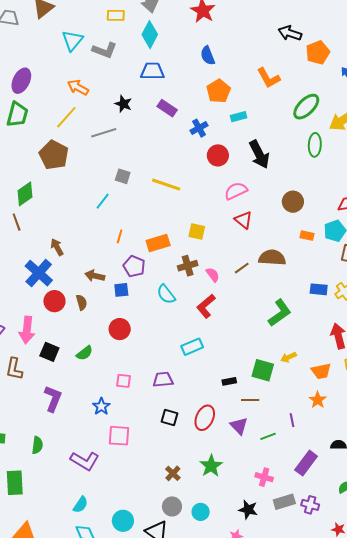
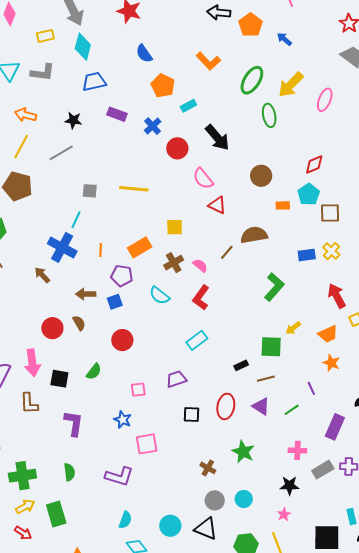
pink semicircle: (236, 191) -> (203, 179), turned -90
blue cross: (39, 273) -> (62, 247), moved

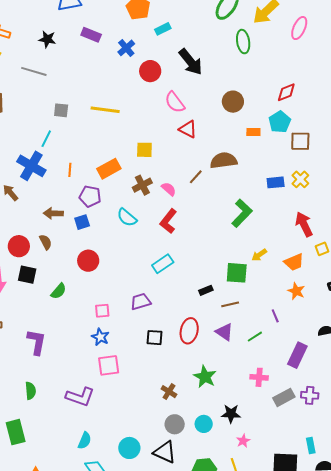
gray line: (61, 153) -> (34, 71), turned 45
black square: (59, 379) -> (27, 275), moved
blue star: (123, 420) -> (100, 337), moved
black star: (289, 486) -> (231, 414), moved

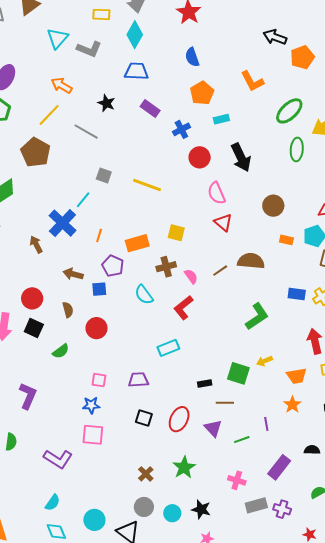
brown semicircle: (46, 242) -> (68, 310), moved
blue star: (100, 337) -> (91, 405), turned 30

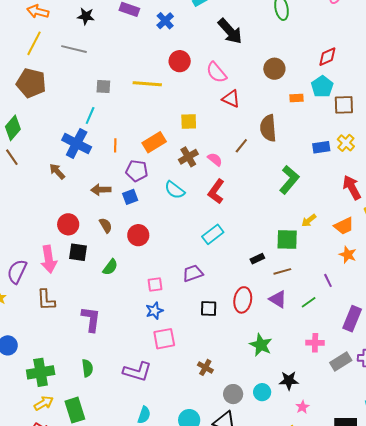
red circle: (200, 157) -> (180, 61), moved
brown semicircle: (251, 261) -> (268, 128), turned -84
brown cross: (146, 474) -> (205, 367), moved

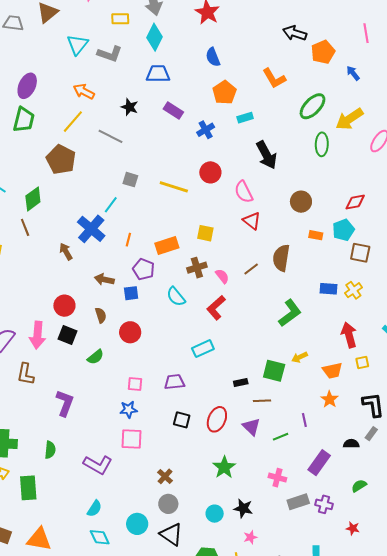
gray circle: (233, 394) -> (168, 504), moved

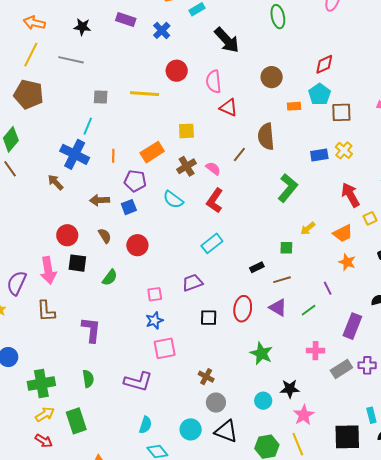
pink semicircle: (244, 192) -> (214, 81), turned 35
green square: (274, 371) -> (286, 248), size x0.6
pink star: (250, 537) -> (304, 415), size x1.5

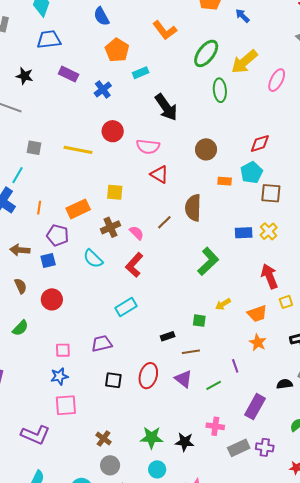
pink semicircle: (214, 81) -> (148, 147), turned -85
green star: (261, 353) -> (152, 438), moved, turned -30
black star: (290, 389) -> (185, 442), moved

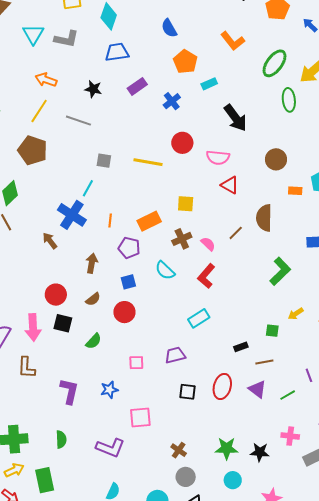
purple rectangle: (69, 74) -> (137, 86), turned -60
brown arrow: (20, 250) -> (92, 263), turned 96
blue square: (48, 260) -> (128, 282), moved
brown semicircle: (21, 286) -> (93, 299), turned 77
blue star: (59, 376) -> (109, 390), moved

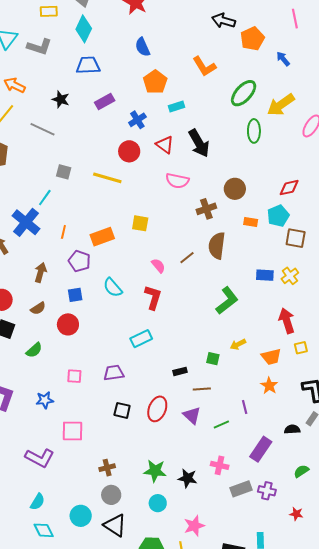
red circle: (182, 143) -> (129, 151), moved
red triangle: (230, 185) -> (165, 145), moved
brown cross: (182, 239) -> (206, 209), moved
red L-shape: (206, 276) -> (153, 297), turned 150
brown cross: (179, 450) -> (107, 468), turned 35

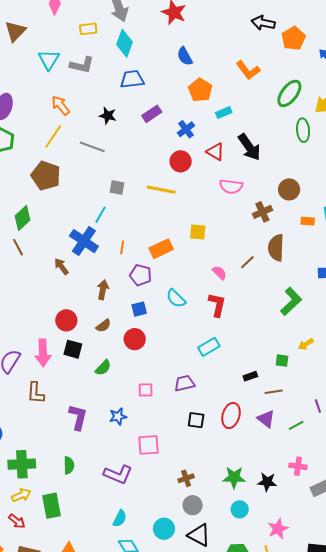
orange arrow: (15, 85) -> (61, 105), turned 30

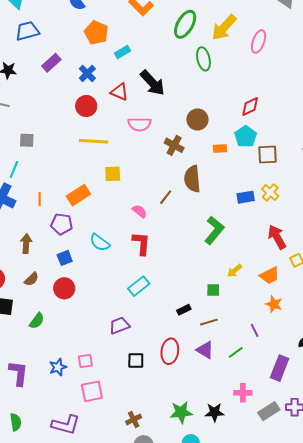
yellow line: (161, 190) -> (94, 141), moved
brown cross: (262, 212) -> (174, 145), turned -30
pink square: (146, 390) -> (85, 361), moved

